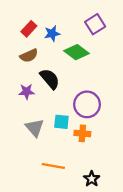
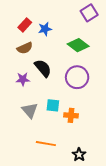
purple square: (95, 24) -> (89, 13), moved
green diamond: (77, 52) -> (78, 45), moved
purple circle: (87, 104) -> (77, 77), moved

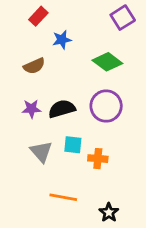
red rectangle: (25, 25) -> (38, 16), moved
black semicircle: (43, 68) -> (62, 109), moved, turned -66

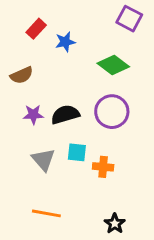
red rectangle: (38, 16) -> (36, 29), moved
purple square: (123, 18) -> (129, 19), turned -30
brown semicircle: (34, 66) -> (22, 75), moved
orange line: (63, 197) -> (46, 213), moved

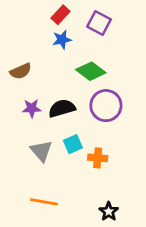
purple square: (129, 19) -> (99, 23), moved
red rectangle: (36, 29) -> (61, 15), moved
green diamond: (113, 65) -> (91, 71), moved
cyan square: (77, 152) -> (73, 144), turned -30

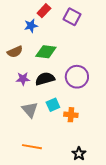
blue star: (62, 40) -> (31, 26), moved
green diamond: (91, 71) -> (46, 52), moved, turned -30

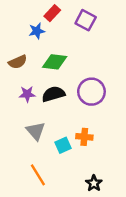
cyan square: (53, 105) -> (63, 145), moved
orange line: (32, 147) -> (38, 175), turned 48

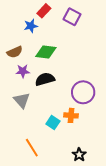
purple circle: (91, 92) -> (83, 92), moved
purple star: (27, 94) -> (23, 71), moved
gray triangle: (36, 131) -> (22, 100), moved
cyan square: (63, 145) -> (53, 122), turned -32

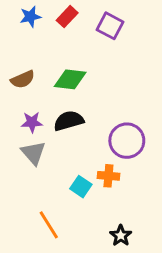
blue star: (31, 26) -> (30, 17), moved
purple star: (23, 71) -> (32, 122), moved

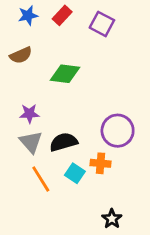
brown semicircle: (23, 79) -> (21, 55), moved
black semicircle: (69, 121) -> (64, 142), moved
orange line: (49, 225) -> (41, 179), moved

